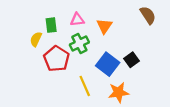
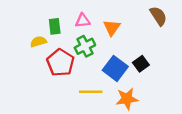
yellow semicircle: (36, 39) -> (38, 42), turned 48
yellow line: (85, 86) -> (91, 92), turned -66

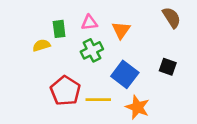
red pentagon: (60, 63) -> (65, 91), moved
black square: (141, 64) -> (168, 67), moved, turned -35
orange star: (127, 99) -> (137, 107), turned 30

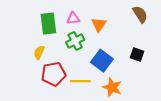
green rectangle: (59, 29) -> (48, 24), size x1.5
yellow semicircle: (41, 45) -> (39, 52), moved, turned -48
red pentagon: (65, 91) -> (54, 74), turned 30

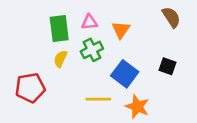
yellow semicircle: (39, 52) -> (60, 59), moved
red pentagon: (54, 74) -> (30, 88), moved

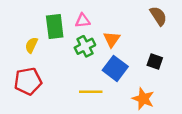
orange triangle: (121, 30) -> (112, 39), moved
yellow semicircle: (60, 59) -> (31, 45), moved
orange star: (137, 107) -> (143, 99), moved

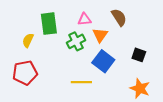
brown semicircle: (158, 16) -> (119, 17), moved
pink triangle: (83, 21) -> (84, 19), moved
orange star: (143, 99) -> (140, 88), moved

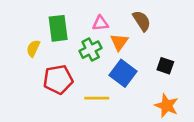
red pentagon: (25, 73) -> (58, 79), moved

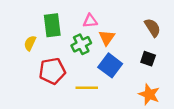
brown semicircle: (142, 21) -> (153, 28), moved

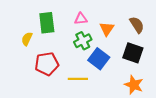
orange triangle: (107, 38) -> (107, 29), moved
green cross: (81, 44) -> (83, 41), moved
black square: (148, 59) -> (133, 53), size x1.5

